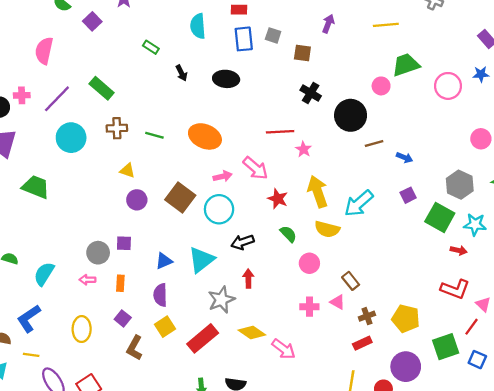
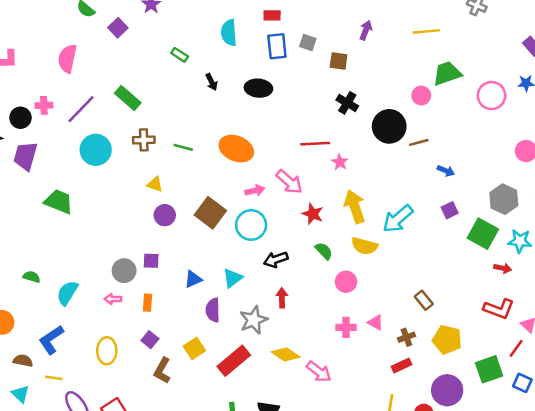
brown line: (374, 143) -> (419, 142), moved
cyan triangle: (201, 260) -> (233, 278), size x0.7
brown rectangle: (351, 281) -> (424, 300), moved
purple semicircle: (160, 295) -> (213, 310), moved

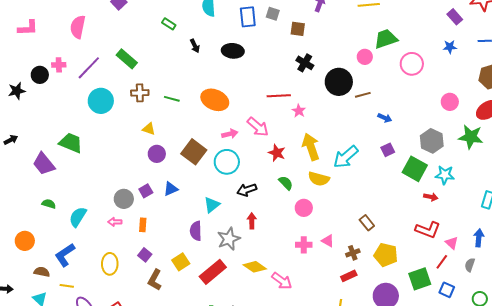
pink circle: (492, 96) -> (412, 64), moved
purple trapezoid: (25, 156) -> (44, 164), moved, turned -55
purple square: (151, 261) -> (146, 191), turned -32
blue triangle: (193, 279) -> (171, 189), moved

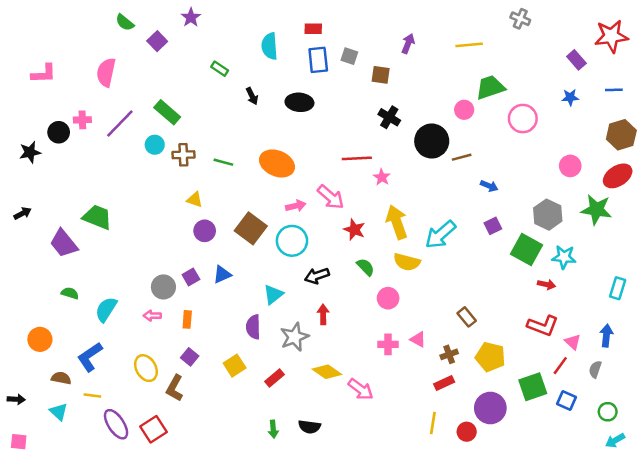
cyan circle: (101, 101) -> (155, 145), moved, size x0.6
yellow ellipse: (110, 264) -> (146, 368), turned -30
red rectangle: (213, 272) -> (274, 378), size x0.6
brown L-shape: (155, 280) -> (175, 388), moved

